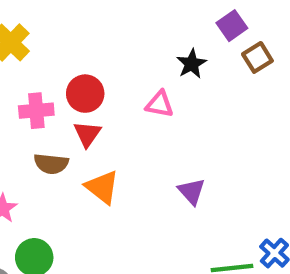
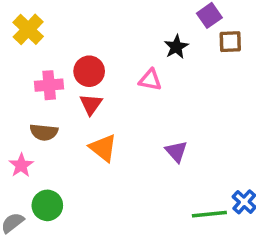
brown square: (257, 57) -> (230, 42), turned 30
brown semicircle: (51, 164) -> (44, 132), moved

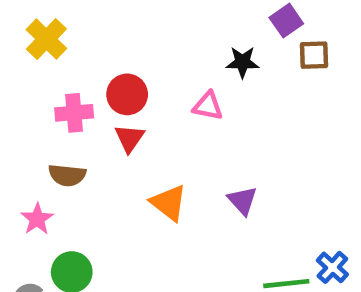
black star: (176, 47) -> (242, 62), turned 30
orange triangle: (103, 148) -> (169, 203), moved

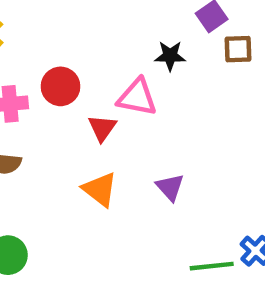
pink triangle: (208, 106) -> (137, 97), size x1.4
red triangle: (129, 138) -> (102, 128), moved

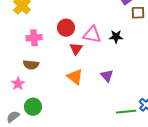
black star: (170, 56) -> (116, 37), moved
red circle: (60, 86) -> (66, 28), moved

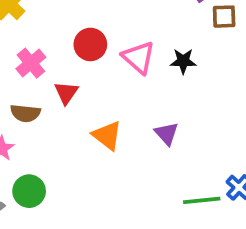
pink triangle: (92, 35) -> (139, 57), turned 30
pink cross: (34, 38) -> (31, 63), turned -35
red triangle: (76, 49) -> (66, 93), moved

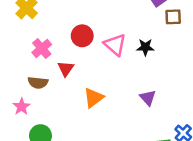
purple triangle: (166, 134) -> (148, 98), moved
orange triangle: (107, 135) -> (94, 98), turned 45

